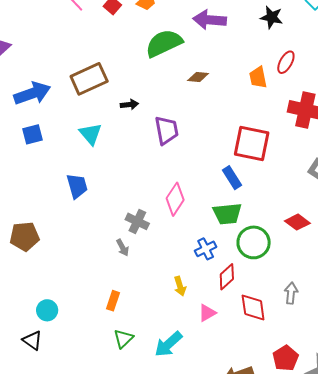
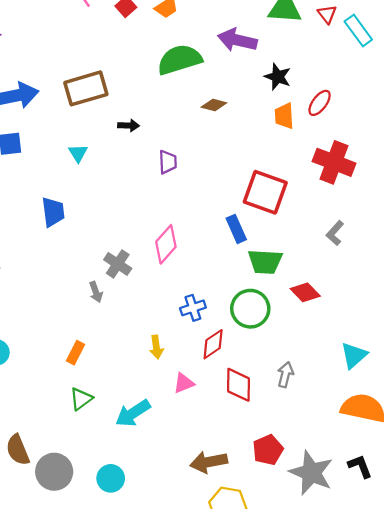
black star: (272, 17) -> (278, 77), moved
purple trapezoid: (167, 130) -> (168, 162), size x0.7
cyan triangle: (91, 134) -> (78, 153), size x0.7
green trapezoid: (227, 214) -> (265, 262), moved

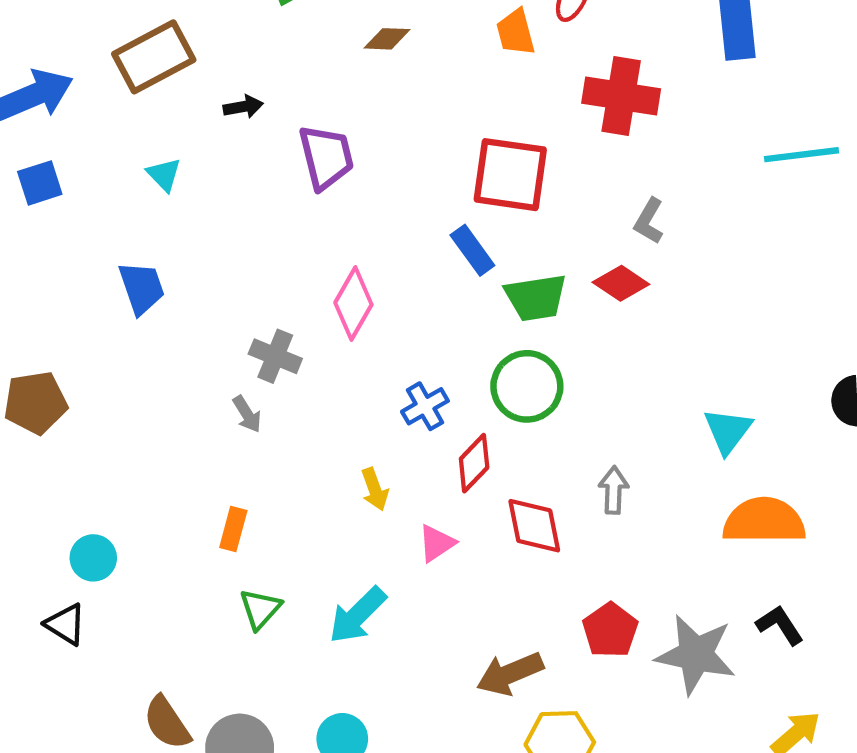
purple trapezoid: (168, 162) -> (326, 157), size x1.5
red diamond: (305, 292) -> (621, 283), moved

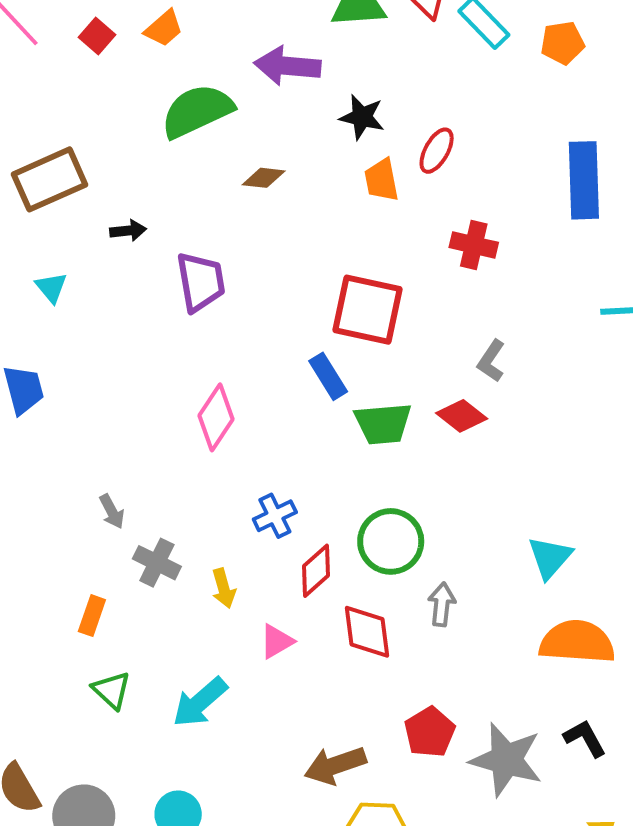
red cross: (621, 96) -> (474, 245), size x0.7
gray cross: (275, 356) -> (157, 563), moved
green circle: (527, 386) -> (391, 541), moved
green triangle: (260, 609) -> (112, 690), turned -33

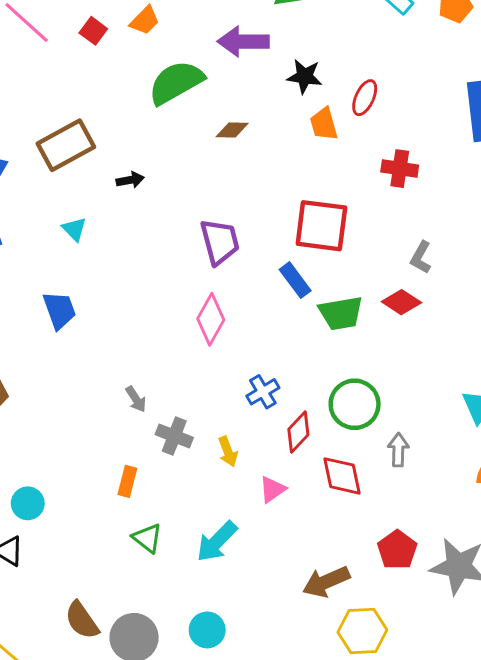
purple trapezoid: (201, 282) -> (220, 242), moved

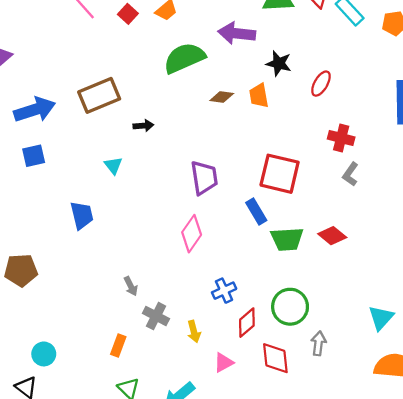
orange trapezoid: (324, 124) -> (259, 96), moved
cyan triangle: (74, 229) -> (113, 165), moved
gray L-shape: (421, 257) -> (350, 174), moved

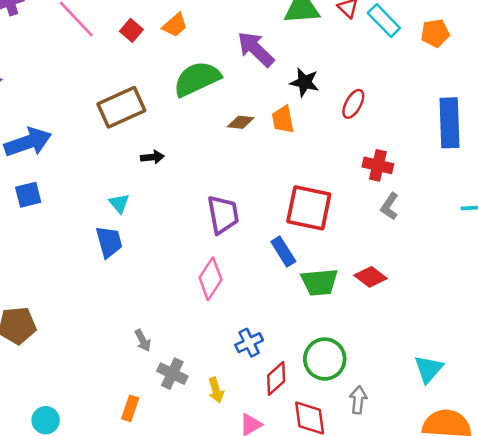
purple arrow: (237, 33) -> (256, 49), turned 39
brown rectangle: (99, 95) -> (121, 107), moved
blue trapezoid: (82, 215) -> (109, 242), moved

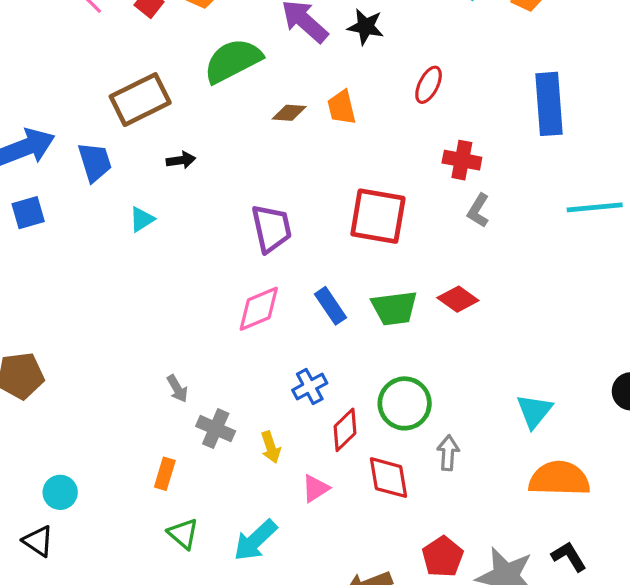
black star: (305, 82) -> (366, 27), moved
cyan triangle: (119, 203) -> (142, 219), turned 40
blue trapezoid: (109, 242) -> (95, 162), moved
blue rectangle: (283, 252) -> (330, 306), moved
pink diamond: (210, 279) -> (259, 309), turned 36

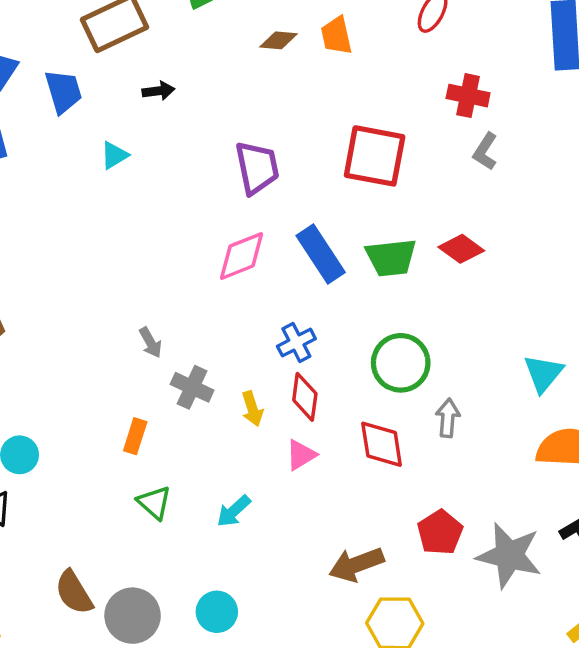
blue rectangle: (330, 306) -> (321, 254), size x1.4
red diamond: (345, 430) -> (305, 397), moved, turned -39
cyan arrow: (255, 540) -> (234, 511), size x0.7

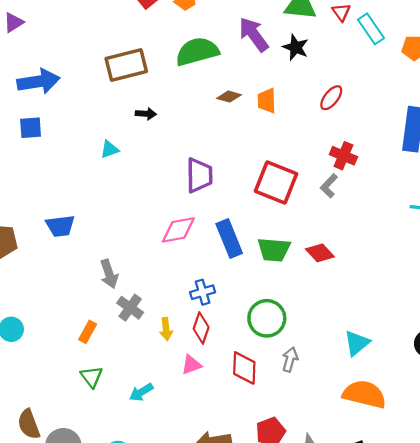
blue trapezoid: (63, 91) -> (60, 226), moved, turned 88
gray L-shape: (485, 151) -> (329, 186), moved
gray arrow: (150, 343) -> (109, 274), size x1.4

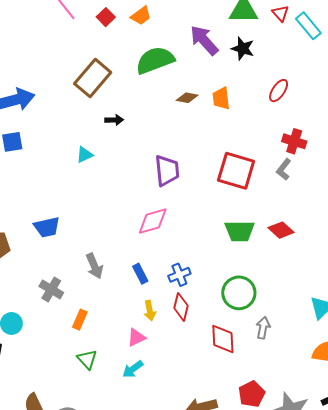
brown rectangle: (126, 65) -> (93, 78), turned -30
blue rectangle: (229, 239) -> (140, 274), moved, size x0.6
gray cross: (130, 308) -> (51, 289), moved
pink triangle: (191, 365) -> (136, 337), moved

